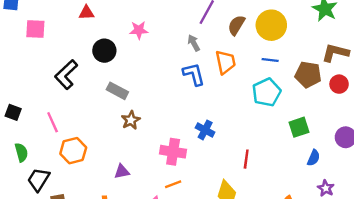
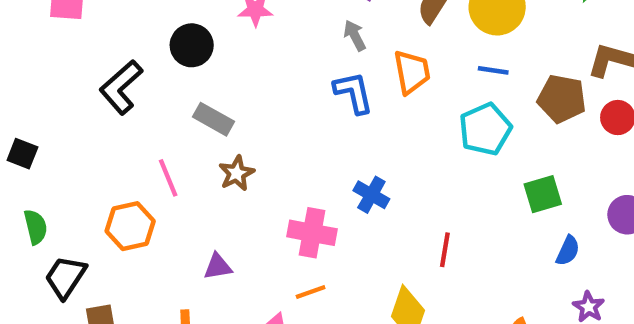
pink line: (53, 122) -> (168, 178), moved

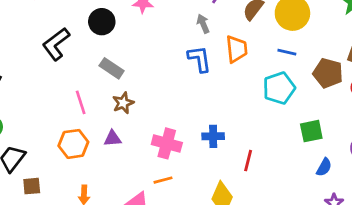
blue cross: (371, 195) -> (213, 136), moved, turned -35
orange hexagon: (130, 226) -> (73, 144), moved
purple triangle: (218, 267) -> (113, 139), moved

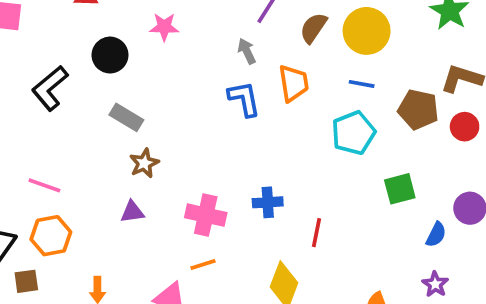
pink line: (81, 102) -> (44, 185), moved, turned -50
orange hexagon: (73, 144) -> (51, 236), moved
blue semicircle: (324, 167) -> (436, 235), moved

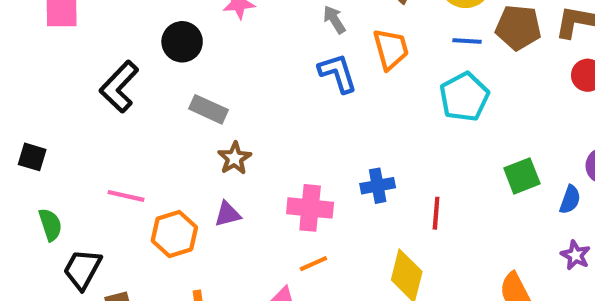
brown pentagon: (418, 109) -> (518, 27), moved
green square: (400, 189) -> (522, 176), moved
orange hexagon: (51, 236) -> (174, 234), moved

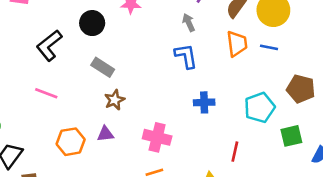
brown pentagon: (518, 27) -> (301, 89), moved
orange trapezoid: (391, 49) -> (237, 44), moved
cyan pentagon: (464, 97) -> (260, 108), moved
blue cross: (378, 186) -> (204, 102), moved
pink line: (126, 196) -> (46, 93), moved

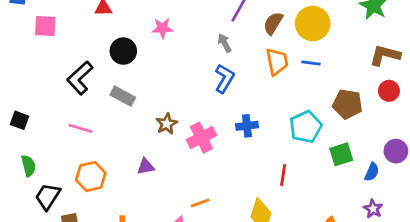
blue L-shape: (186, 56) -> (224, 78), turned 44
gray rectangle: (103, 67) -> (123, 96), moved
brown star: (115, 100) -> (167, 124), moved
pink cross: (157, 137) -> (202, 138), moved, turned -36
orange hexagon: (71, 142) -> (91, 177), moved

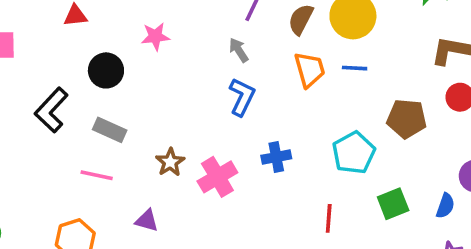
pink line: (81, 128) -> (97, 175), moved
green square: (341, 154) -> (393, 204), moved
purple triangle: (146, 167) -> (147, 221), turned 30

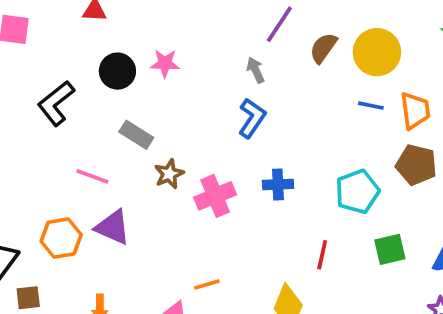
pink star: (155, 36) -> (165, 63), moved
orange trapezoid: (310, 69) -> (415, 111), moved
gray rectangle: (110, 130) -> (136, 135), moved
purple triangle: (147, 221) -> (113, 227), moved, size x1.5

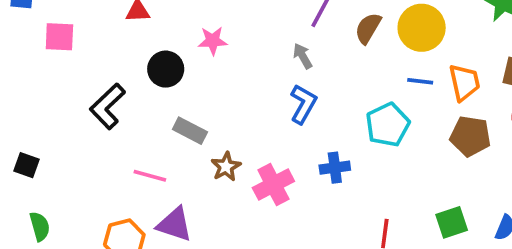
pink star: (165, 63) -> (213, 41), moved
cyan pentagon: (357, 192) -> (388, 125), moved

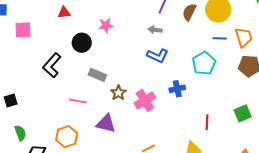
gray arrow: (303, 56) -> (155, 30), turned -48
blue L-shape: (303, 104) -> (158, 56), turned 90
black square: (27, 165) -> (11, 101), turned -32
purple triangle: (175, 224) -> (106, 124), moved

